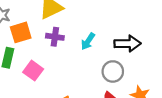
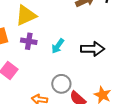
gray circle: (113, 71) -> (61, 84), moved

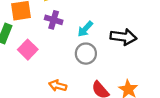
gray circle: (61, 84) -> (86, 54), moved

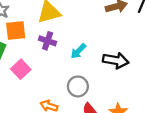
gray circle: (86, 54) -> (78, 86), moved

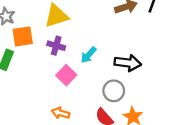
pink square: (21, 69) -> (66, 75), moved
gray circle: (78, 86) -> (114, 91), moved

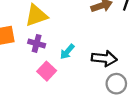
gray circle: (114, 91) -> (116, 84), moved

